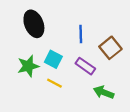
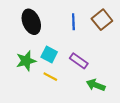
blue line: (81, 34) -> (73, 22), moved
brown square: (110, 48) -> (102, 20), moved

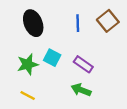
yellow line: (50, 77) -> (28, 96), moved
green arrow: (96, 85) -> (81, 90), moved

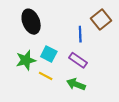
blue line: (78, 23) -> (80, 34), moved
yellow line: (28, 96) -> (46, 76), moved

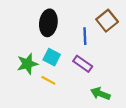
black ellipse: (31, 22) -> (48, 23), moved, turned 30
green arrow: (76, 84) -> (100, 94), moved

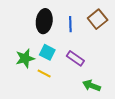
blue line: (85, 36) -> (70, 24), moved

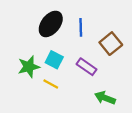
brown square: (98, 19) -> (111, 44), moved
black ellipse: (44, 21) -> (51, 24), turned 30

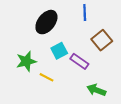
blue line: (81, 27) -> (85, 13), moved
cyan square: (54, 60) -> (59, 51), moved, turned 35

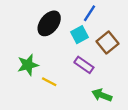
blue line: (85, 13) -> (90, 13), turned 35
cyan square: (59, 51) -> (79, 35), moved

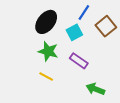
brown square: (107, 42) -> (106, 26), moved
green star: (28, 65) -> (48, 51), moved, turned 30

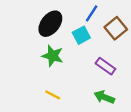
purple rectangle: (79, 61) -> (105, 66), moved
yellow line: (46, 76) -> (53, 95), moved

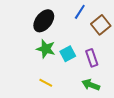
cyan square: (81, 35) -> (68, 54), moved
purple rectangle: (105, 66) -> (92, 58), turned 36

